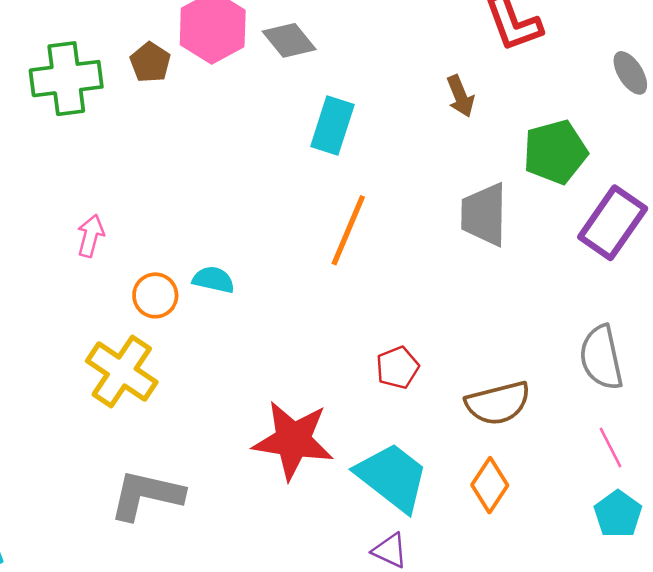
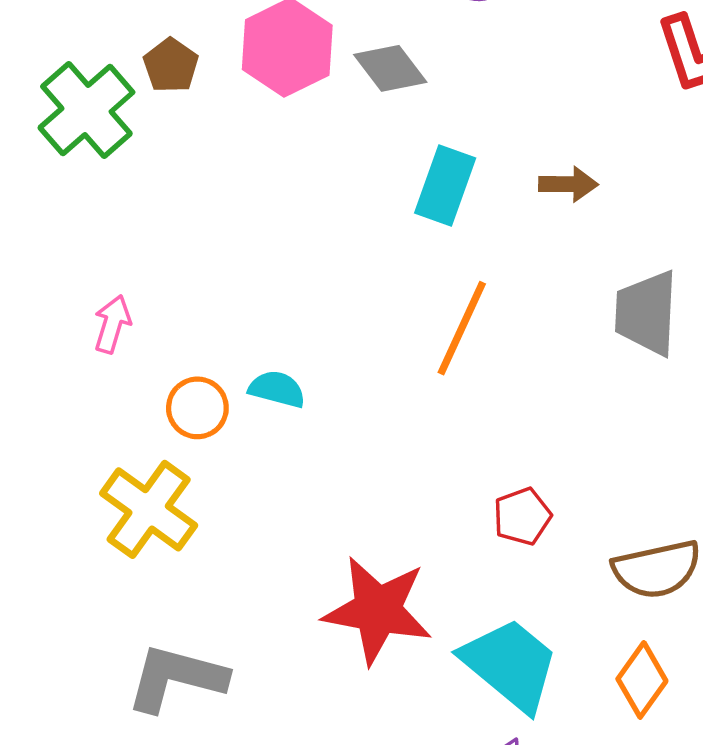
brown pentagon: (150, 62) -> (171, 65), moved
green cross: (66, 79) -> (86, 110), turned -36
brown arrow: (460, 96) -> (568, 184), moved, turned -69

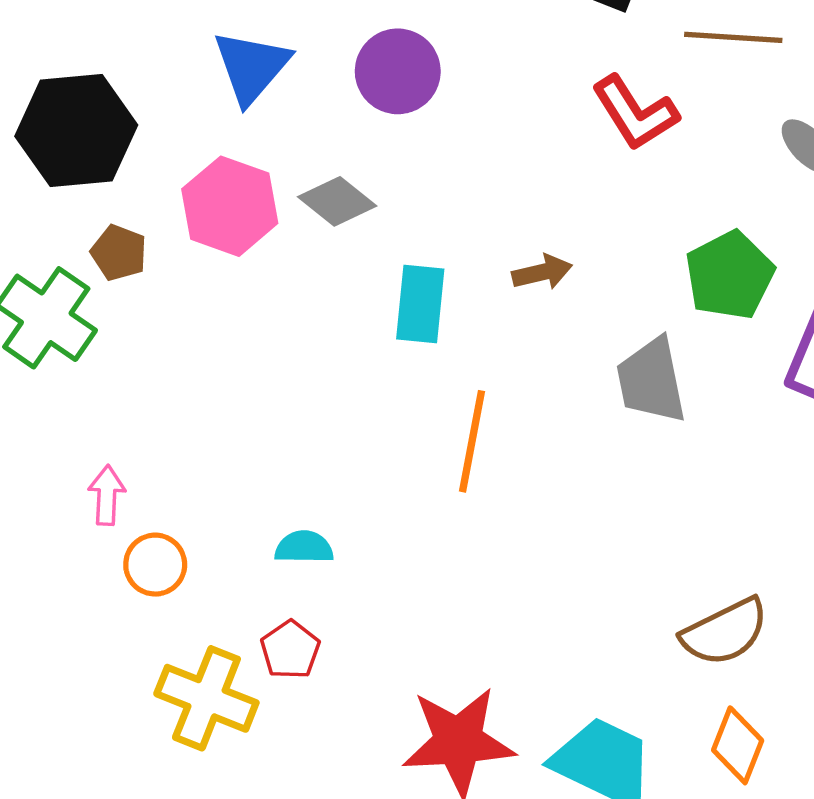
pink arrow: (112, 324) -> (107, 495), moved
orange circle: (197, 408) -> (155, 565), moved
red pentagon: (522, 516) -> (290, 650), moved

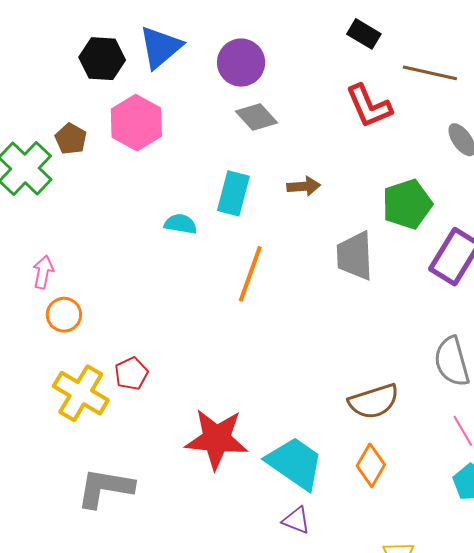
black hexagon: (76, 131) -> (102, 59), moved, size x0.7
gray diamond: (337, 201) -> (257, 117), moved
cyan semicircle: (304, 547) -> (181, 224), moved

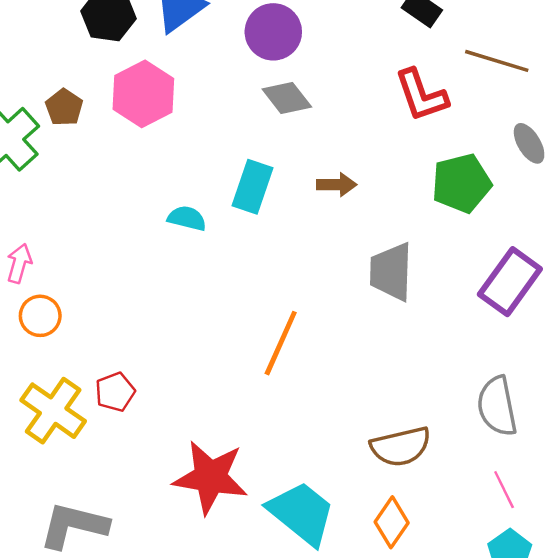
green pentagon: (407, 204) -> (461, 183), moved
orange line: (250, 274) -> (281, 343), moved

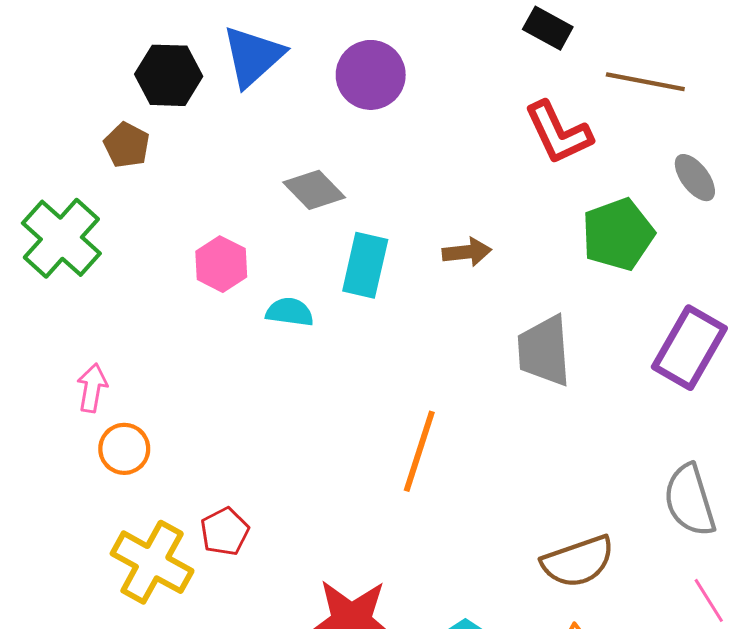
pink hexagon: (143, 94) -> (221, 264), moved, size x0.7
gray diamond: (287, 98) -> (314, 190), moved
brown pentagon: (64, 107) -> (127, 145), moved

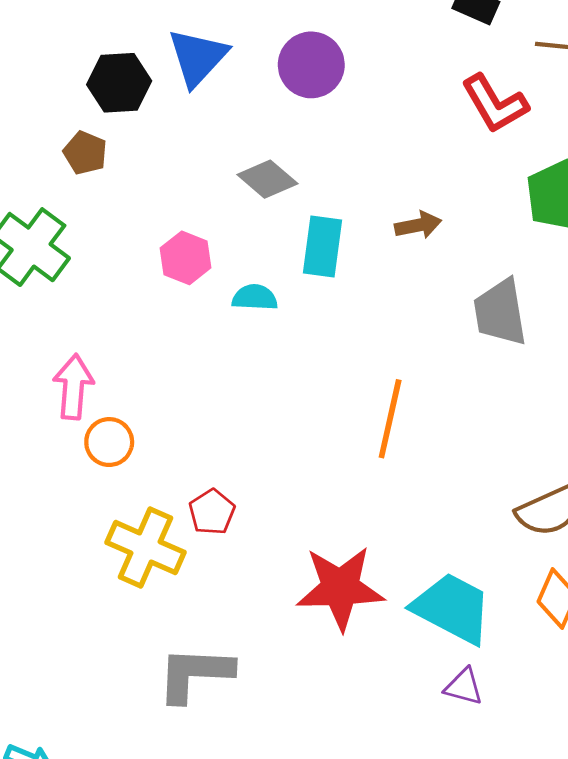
pink arrow: (92, 388) -> (73, 387), size x1.4

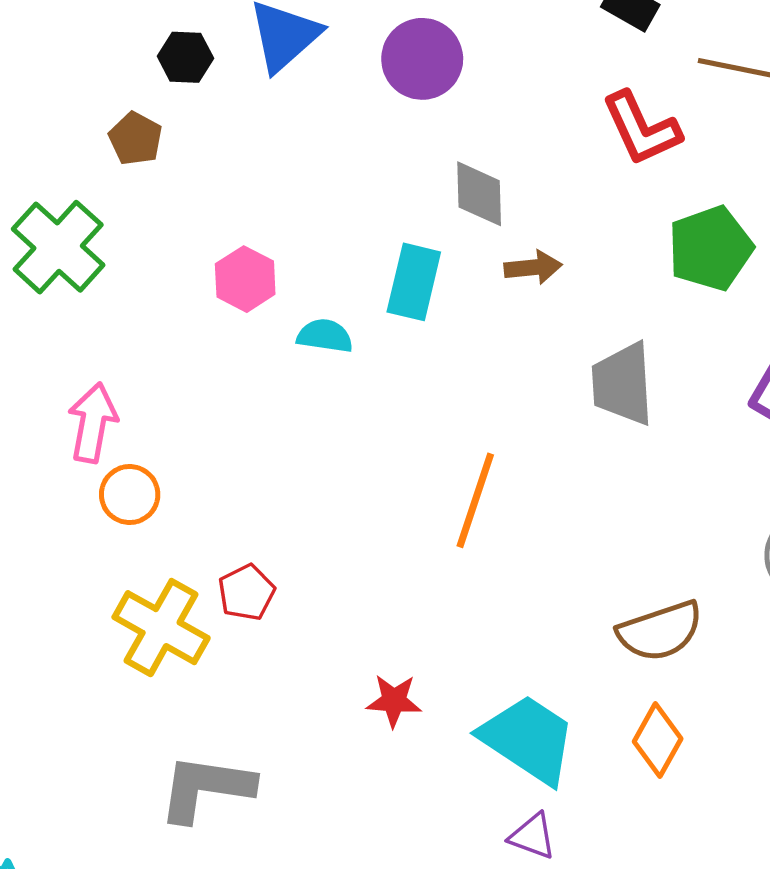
black hexagon: (119, 83) -> (185, 57), size x0.7
gray diamond: (267, 179) -> (479, 194), moved, turned 42
red star: (340, 588) -> (394, 701), size x0.5

